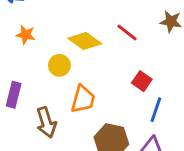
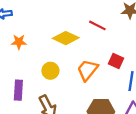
yellow circle: (59, 65) -> (50, 71), moved
orange trapezoid: (83, 99) -> (87, 70), moved, turned -145

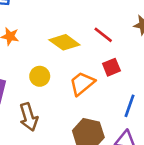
red square: (116, 61) -> (111, 67), moved, turned 32

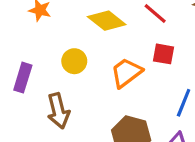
red square: (111, 67) -> (163, 54), turned 30

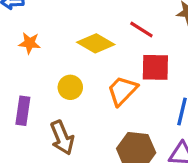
red square: (163, 54) -> (155, 67), size x1.4

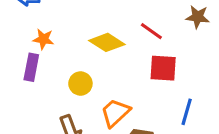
orange trapezoid: (122, 91) -> (115, 113), moved
purple rectangle: (23, 111) -> (31, 67), moved

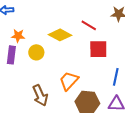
yellow circle: (80, 84) -> (36, 52), moved

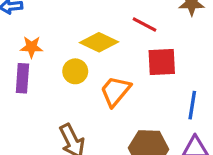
yellow circle: (36, 52) -> (75, 71), moved
orange trapezoid: (69, 81) -> (115, 91), moved

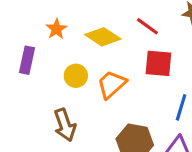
orange star: (32, 47) -> (56, 29), moved, turned 30
yellow circle: (75, 71) -> (76, 76), moved

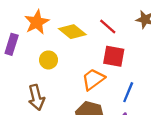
orange star: (56, 29) -> (37, 22), size x1.5
orange trapezoid: (112, 84) -> (93, 79), moved

